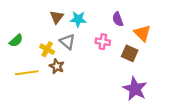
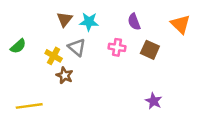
orange triangle: (142, 33) -> (180, 24), moved
brown square: (130, 53) -> (150, 50), moved
yellow line: (27, 73) -> (29, 106), moved
purple star: (135, 89) -> (154, 101), size x0.6

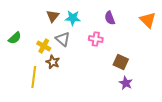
brown square: (150, 50) -> (121, 62), moved
yellow line: (29, 106) -> (34, 77), moved, turned -75

